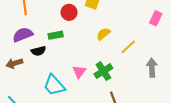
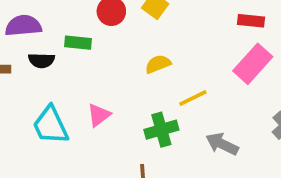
pink rectangle: (156, 18) -> (253, 64), size x1.5
gray arrow: (152, 68) -> (222, 144), turned -78
green cross: (103, 71) -> (161, 130), moved

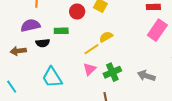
yellow line: (193, 98) -> (91, 49), moved
pink triangle: (99, 115) -> (90, 69), moved

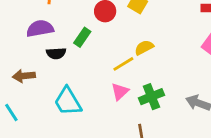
green rectangle: (61, 31) -> (82, 37), turned -56
brown arrow: (18, 51) -> (24, 76), moved

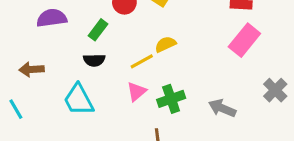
black semicircle: (56, 53) -> (94, 60), moved

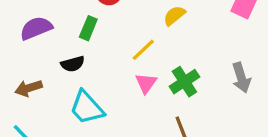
yellow semicircle: (165, 44) -> (174, 16), moved
black semicircle: (94, 60) -> (73, 64), moved
gray arrow: (222, 108) -> (241, 78), turned -116

